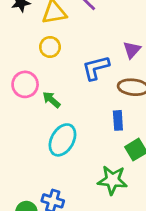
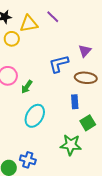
yellow circle: (50, 47) -> (12, 39), moved
green arrow: (51, 100) -> (27, 87), turned -96

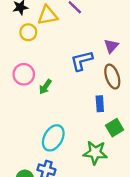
brown ellipse: (86, 78) -> (112, 77), turned 65
cyan ellipse: (35, 116) -> (53, 138), moved

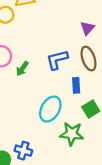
blue L-shape: (82, 61) -> (57, 60), moved
cyan ellipse: (53, 138) -> (50, 109), moved

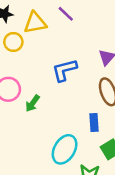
blue L-shape: (57, 60) -> (65, 70), moved

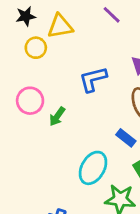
purple line: (66, 14) -> (112, 15), moved
blue rectangle: (94, 123) -> (126, 138), turned -48

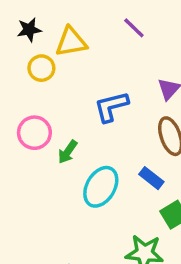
cyan ellipse: (93, 168) -> (101, 187), moved

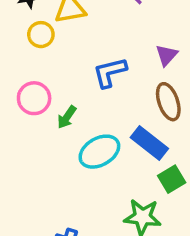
blue rectangle: (151, 178) -> (149, 143), size x1.5
cyan ellipse: (101, 187) -> (99, 152), turned 30

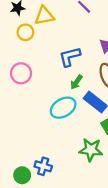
green arrow: (67, 117) -> (76, 82), moved

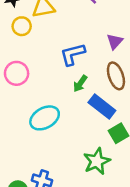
cyan ellipse: (63, 108) -> (45, 118), moved
green star: (91, 150) -> (97, 161), turned -30

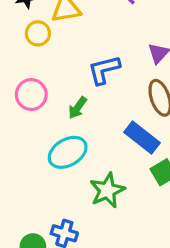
green arrow: (80, 84) -> (78, 108), moved
green star: (97, 161) -> (107, 190), moved

